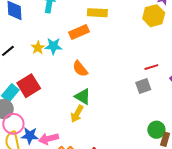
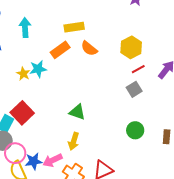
yellow hexagon: (154, 16) -> (131, 47), moved
orange semicircle: (80, 69) -> (89, 48), moved
yellow arrow: (77, 114) -> (74, 141), moved
green circle: (156, 130) -> (135, 130), moved

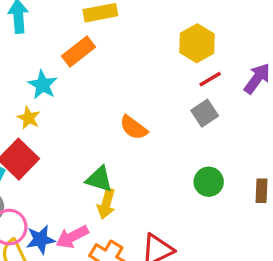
orange semicircle: (89, 48) -> (134, 128), moved
cyan star: (38, 69) -> (43, 85), turned -30
yellow star: (23, 74) -> (29, 118), moved
green triangle: (77, 112) -> (99, 179), moved

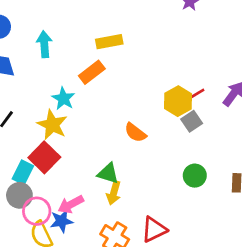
yellow hexagon: (197, 43) -> (178, 101), moved
yellow star: (29, 118) -> (52, 125), size x1.6
pink arrow: (72, 237) -> (71, 204), moved

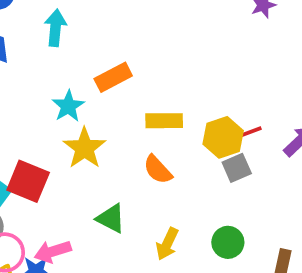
yellow rectangle: (109, 42) -> (164, 121), moved
yellow star: (52, 125) -> (84, 148), moved
red square: (44, 157) -> (28, 181), turned -32
yellow arrow: (114, 193) -> (167, 244), moved

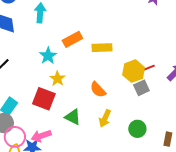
yellow rectangle: (164, 121) -> (102, 48), moved
yellow star: (84, 148) -> (57, 79), size x0.7
red square: (28, 181) -> (44, 99), moved
yellow arrow: (167, 244) -> (105, 118), moved

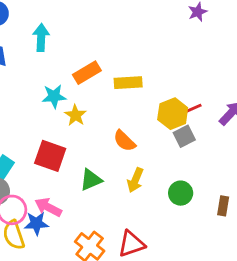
cyan star: (48, 56) -> (54, 96), turned 30
yellow star: (57, 79) -> (75, 115), moved
green triangle: (73, 117) -> (91, 180), turned -48
pink arrow: (41, 136) -> (48, 207), turned 48

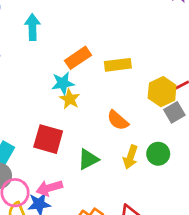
cyan star: (54, 96) -> (63, 83), moved
green circle: (181, 193) -> (158, 154), moved
pink arrow: (48, 207) -> (49, 188), turned -40

